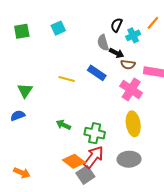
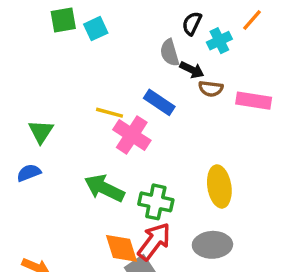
green square: (22, 31) -> (63, 20), moved
pink cross: (131, 89) -> (132, 135), moved
green arrow: (63, 125) -> (104, 188), size x1.6
orange diamond: (74, 161) -> (122, 248), turned 35

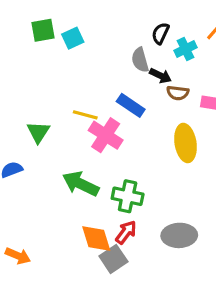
green triangle: (41, 132) -> (38, 132), moved
yellow ellipse: (219, 186) -> (186, 143), moved
red arrow: (154, 241) -> (126, 232), size x0.7

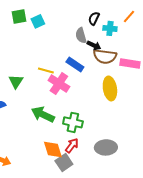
cyan cross: (186, 49) -> (110, 28), turned 32
brown semicircle: (178, 93) -> (105, 56), size x1.6

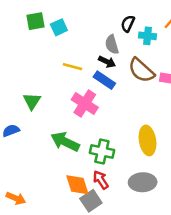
black arrow: (94, 45) -> (107, 62), moved
brown semicircle: (105, 56) -> (141, 70), turned 35
yellow line: (46, 70) -> (72, 67), moved
yellow ellipse: (110, 88) -> (148, 140), moved
red arrow: (72, 145) -> (101, 180), turned -70

